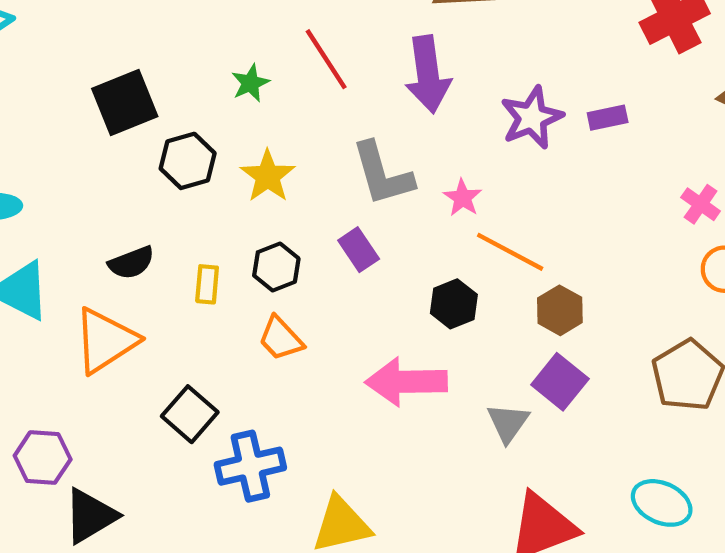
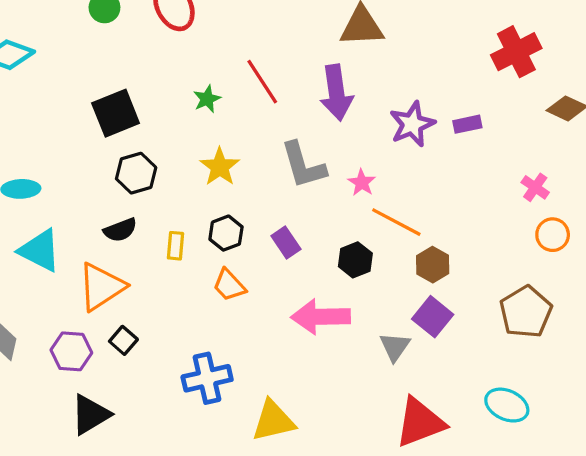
black hexagon: (188, 161) -> (136, 173), moved
purple rectangle: (359, 250) -> (286, 243), moved
black square: (190, 414) -> (123, 340), moved, size x0.7
purple hexagon: (43, 457) -> (71, 351), moved

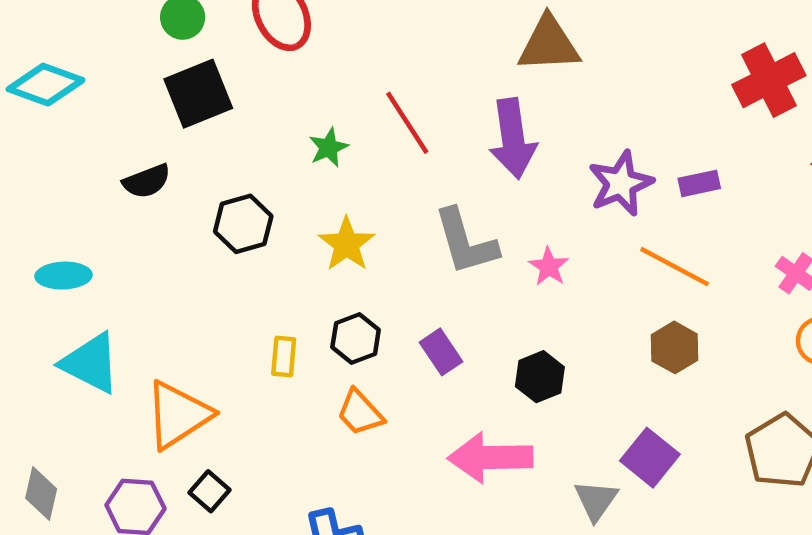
black square: (116, 113) -> (198, 94), moved
black hexagon: (136, 173) -> (243, 224), moved
orange line: (396, 222) -> (675, 267), moved
black semicircle: (120, 230) -> (147, 181), moved
brown hexagon: (433, 265) -> (675, 347), moved

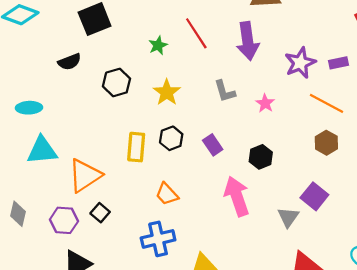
gray L-shape: (466, 242) -> (225, 91), size x0.7
yellow rectangle: (284, 356) -> (136, 147), size x1.5
cyan triangle: (90, 363) -> (42, 150), turned -32
orange trapezoid: (360, 413) -> (167, 194), moved
pink arrow: (490, 458) -> (237, 196), turned 72

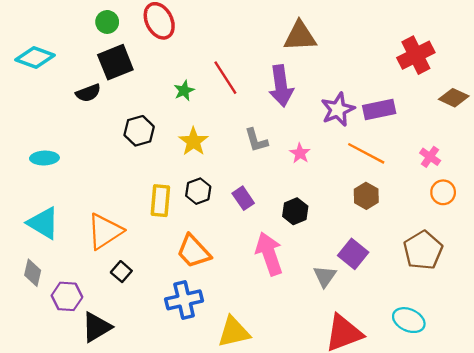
black semicircle: (69, 62) -> (88, 93), moved
purple rectangle: (338, 63) -> (379, 110), size x1.5
cyan triangle: (42, 150) -> (43, 223), moved, turned 36
orange trapezoid: (167, 194) -> (193, 251), size x1.4
purple hexagon: (64, 220) -> (67, 296), moved

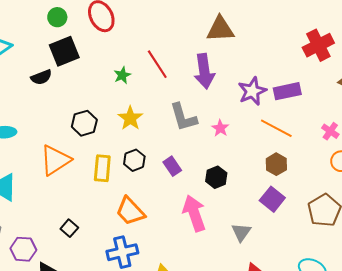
black hexagon: (139, 131) -> (84, 123), moved
gray L-shape: (256, 140) -> (183, 117), size x1.4
orange triangle: (105, 231) -> (55, 160), moved
purple square: (353, 254) -> (272, 199), moved

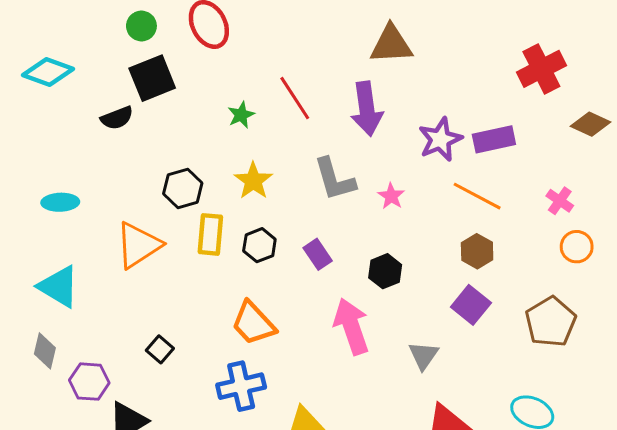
yellow rectangle: (102, 168) -> (210, 234), moved

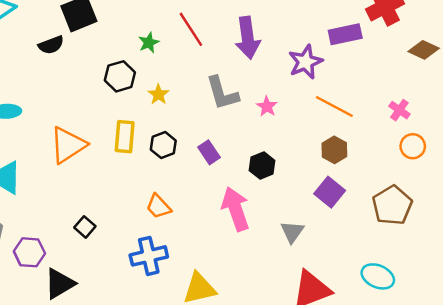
purple rectangle: (494, 139) -> (345, 34), moved
yellow star: (253, 181) -> (158, 94), size x0.7
black hexagon: (183, 188) -> (120, 76), moved
orange trapezoid: (253, 323) -> (158, 206), size x0.7

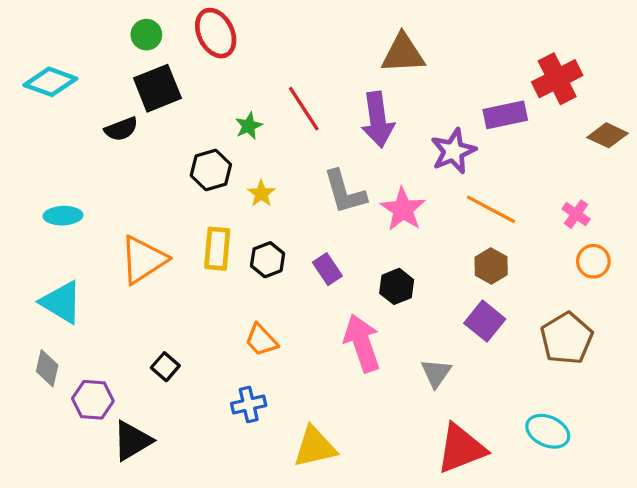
pink star: (267, 106) -> (403, 209), size x1.6
blue cross: (149, 256) -> (249, 404), size x0.7

